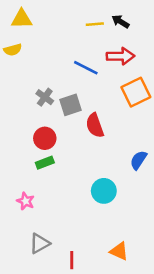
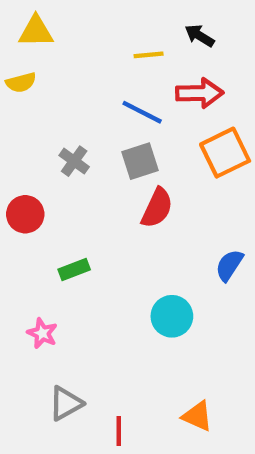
yellow line: (95, 24) -> (149, 55), moved
gray square: (70, 105) -> (140, 161), moved
red semicircle: (95, 125) -> (157, 208), turned -135
red circle: (45, 138) -> (25, 214), moved

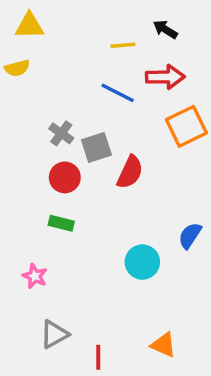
gray square: (140, 161) -> (96, 147), moved
red circle: (25, 214) -> (65, 177), moved
blue semicircle: (229, 265) -> (190, 236), moved
green rectangle: (74, 270) -> (61, 223), turned 35

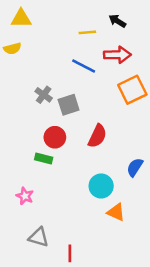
red semicircle: (130, 172) -> (97, 136), moved
red circle: (65, 177) -> (55, 137), moved
gray triangle: (54, 334) -> (39, 237), turned 45
orange triangle: (163, 345) -> (116, 212), moved

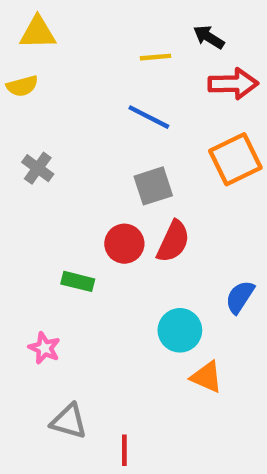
red arrow: (117, 55) -> (233, 84), moved
gray cross: (44, 95) -> (38, 168), moved
gray square: (69, 105) -> (153, 186), moved
red circle: (55, 137) -> (124, 244), moved

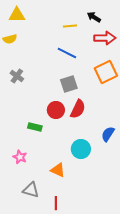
orange triangle: (207, 377) -> (58, 170), moved

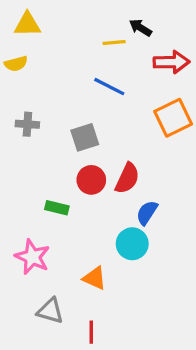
black arrow: (94, 17) -> (140, 28), moved
gray cross: (17, 76) -> (27, 124), turned -32
gray square: (69, 84) -> (85, 137), moved
blue semicircle: (108, 134) -> (147, 213), moved
pink star: (20, 157) -> (32, 257), size x1.5

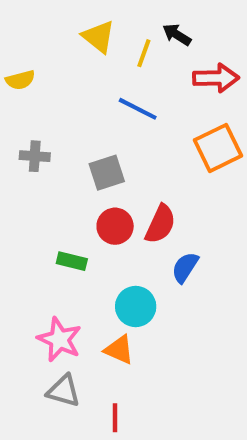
yellow triangle: (27, 24) -> (99, 37), moved, turned 40
yellow line: (114, 42) -> (144, 53), turned -65
cyan circle: (132, 244) -> (136, 306), moved
pink star: (32, 257) -> (59, 339), moved

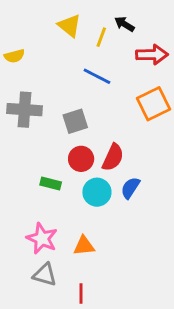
gray cross: (35, 156) -> (25, 110), size x1.6
cyan circle: (136, 306) -> (97, 192), moved
orange triangle: (119, 350) -> (84, 246), turned -30

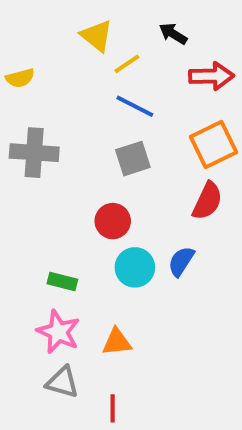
yellow line: (101, 37) -> (127, 64), moved, turned 36
gray square: (75, 121) -> (133, 159), moved
red semicircle: (113, 157) -> (207, 201), moved
green rectangle: (51, 183) -> (62, 281), moved

